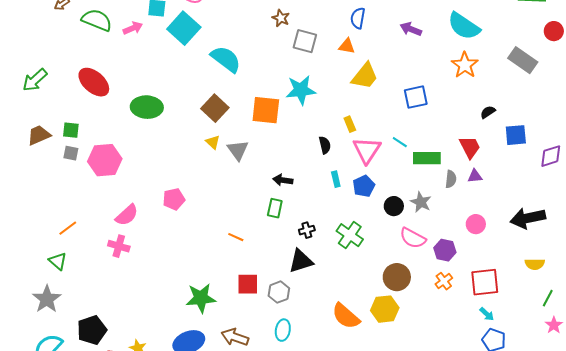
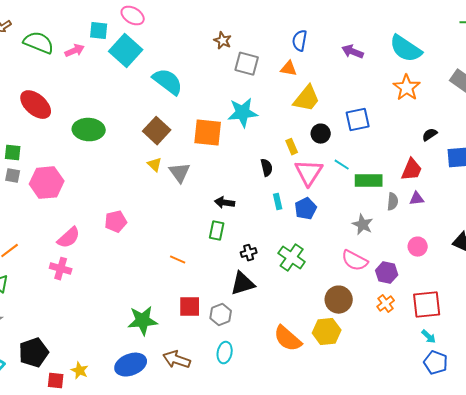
red trapezoid: (470, 147) -> (412, 170), turned 50
black circle: (394, 206) -> (321, 134), moved

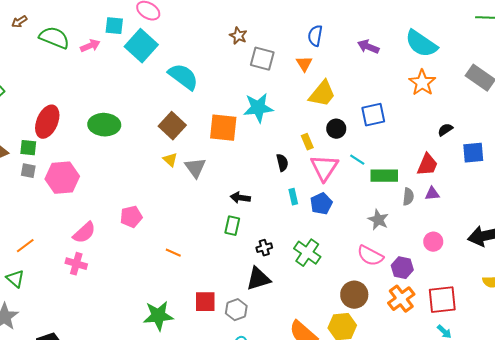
orange triangle: (289, 69) -> (304, 64), turned 48
red ellipse: (36, 105) -> (47, 122), moved, turned 72
orange line: (178, 260) -> (173, 253), moved
orange cross: (386, 304) -> (401, 299), size x1.5

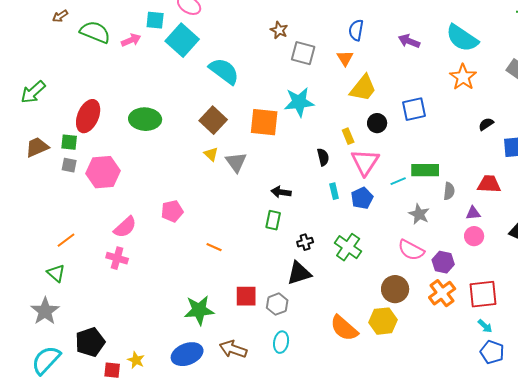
cyan line: (357, 160) -> (398, 181), moved, turned -56
red trapezoid: (427, 165) -> (489, 184), moved, turned -110
purple triangle: (432, 194) -> (473, 213), moved

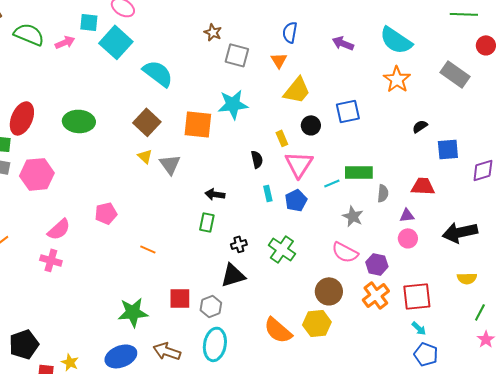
cyan ellipse: (281, 342) -> (215, 344), size x1.5

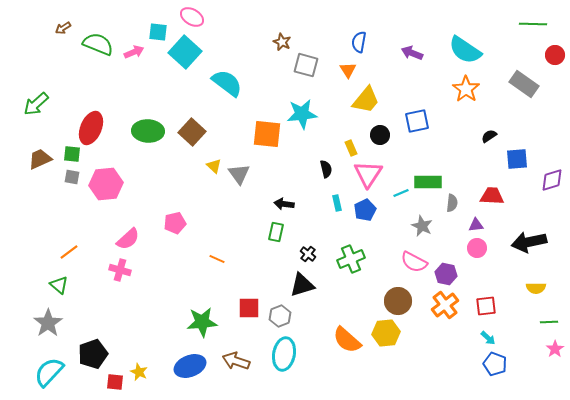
brown square: (147, 122) -> (192, 132), moved
black cross: (239, 244) -> (308, 254), turned -35
green cross: (282, 249) -> (351, 259), turned 32
red square: (417, 296) -> (486, 306), size x0.7
green line: (480, 312) -> (549, 322), turned 60

